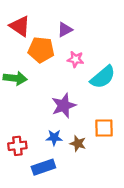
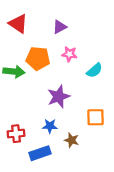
orange pentagon: (41, 50) -> (38, 58), moved
cyan semicircle: (103, 77) -> (94, 70), size x0.7
brown star: (78, 143) -> (72, 140), moved

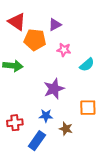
orange pentagon: (38, 58) -> (35, 40), moved
blue rectangle: (40, 153) -> (37, 141), turned -36

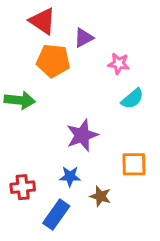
red triangle: (17, 22) -> (42, 21), moved
pink star: (64, 50) -> (119, 64), moved

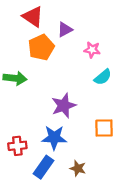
orange pentagon: (53, 61) -> (41, 47), turned -30
blue star: (70, 176) -> (54, 138), size x1.5
brown star: (100, 196) -> (78, 168), moved

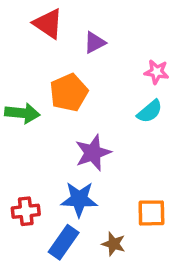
orange pentagon: (41, 47) -> (69, 92), moved
pink star: (92, 50) -> (157, 72), moved
orange square: (104, 128) -> (151, 213), moved

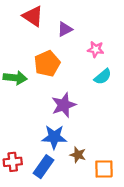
pink star: (157, 72) -> (96, 49), moved
red cross: (26, 211) -> (13, 162), moved
orange square: (151, 213) -> (104, 169), moved
brown star: (114, 244) -> (78, 155), moved

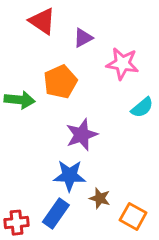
pink star: (96, 49) -> (122, 64), size x1.5
cyan semicircle: (103, 77) -> (142, 107), moved
red cross: (13, 162) -> (16, 223), moved
orange square: (104, 169) -> (133, 216), turned 30

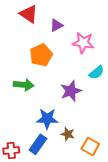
green arrow: (20, 100) -> (24, 85), moved
purple star: (82, 135) -> (71, 91), moved

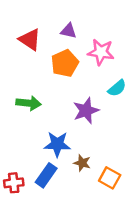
red triangle: (29, 14) -> (30, 40), moved
purple triangle: (56, 25) -> (68, 31), turned 40
orange pentagon: (41, 55) -> (65, 63), moved

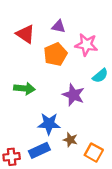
purple star: (86, 111) -> (74, 95), turned -30
blue rectangle: (46, 175) -> (39, 150), turned 30

